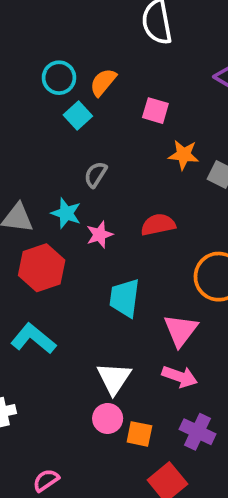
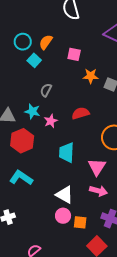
white triangle: (114, 378) -> (64, 195), turned -30

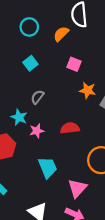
cyan circle: (23, 42) -> (29, 27), moved
orange semicircle: (46, 42) -> (61, 34), moved
cyan trapezoid: (66, 153) -> (48, 167), turned 145

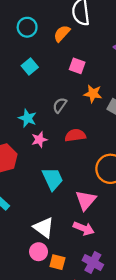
gray semicircle: (37, 97) -> (60, 105), moved
cyan star: (19, 117) -> (28, 118), moved

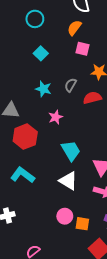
orange semicircle: (62, 33) -> (74, 28), moved
cyan star: (28, 118) -> (43, 89), moved
red semicircle: (75, 135) -> (92, 98), moved
white triangle: (44, 227) -> (68, 181), moved

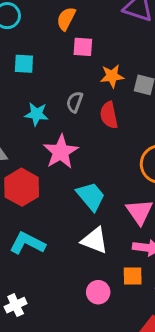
cyan square: (41, 53) -> (24, 64), turned -32
red semicircle: (92, 98) -> (109, 115), turned -78
pink star: (56, 117) -> (61, 152), size x1.6
orange square: (82, 224) -> (133, 276), moved

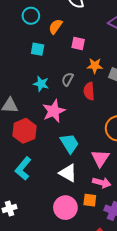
orange semicircle: (66, 19) -> (55, 27), moved
cyan L-shape: (27, 243) -> (23, 169), turned -85
pink circle: (98, 292) -> (65, 208), size x1.5

